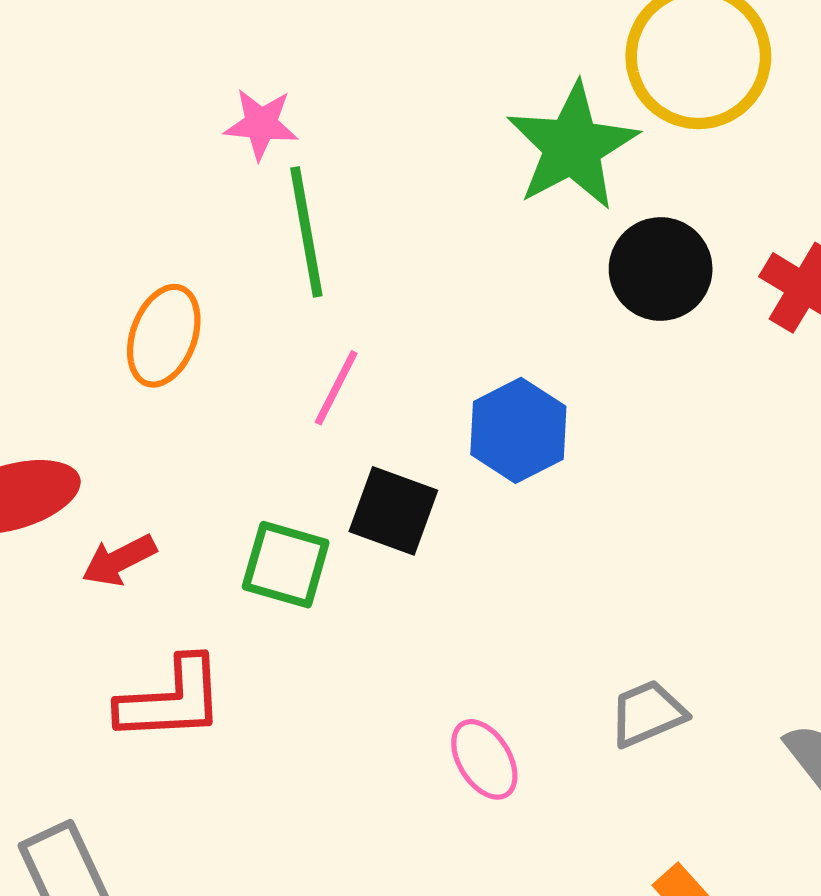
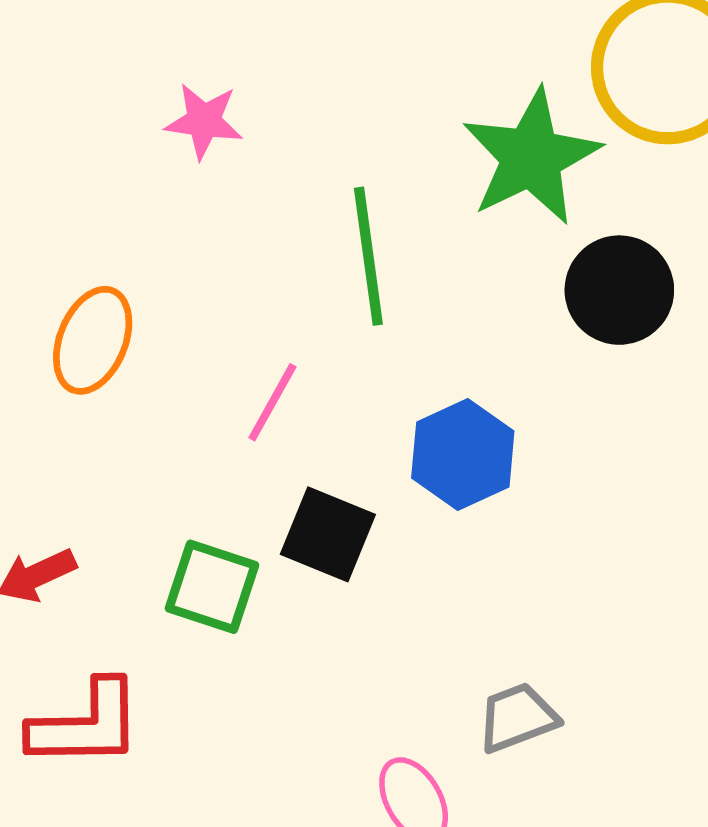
green line: (306, 232) -> (368, 256), moved
gray trapezoid: (648, 713) -> (517, 718), moved

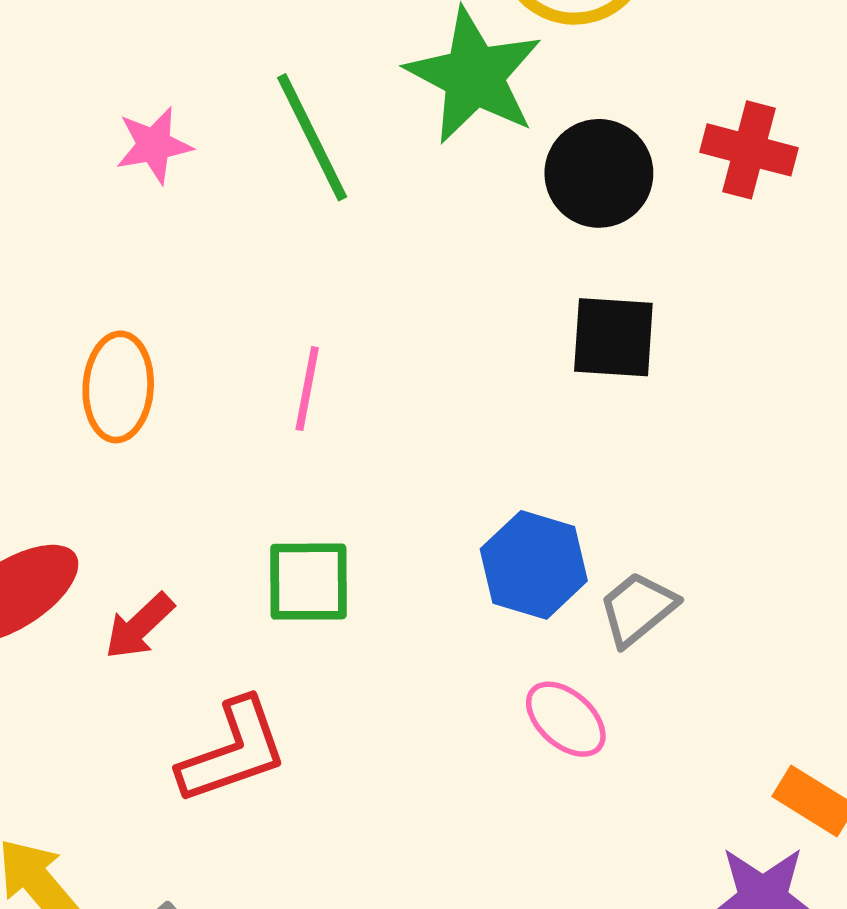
green line: (368, 256) -> (312, 137), moved
blue hexagon: (463, 455) -> (534, 565), moved
black square: (328, 534) -> (613, 337), moved

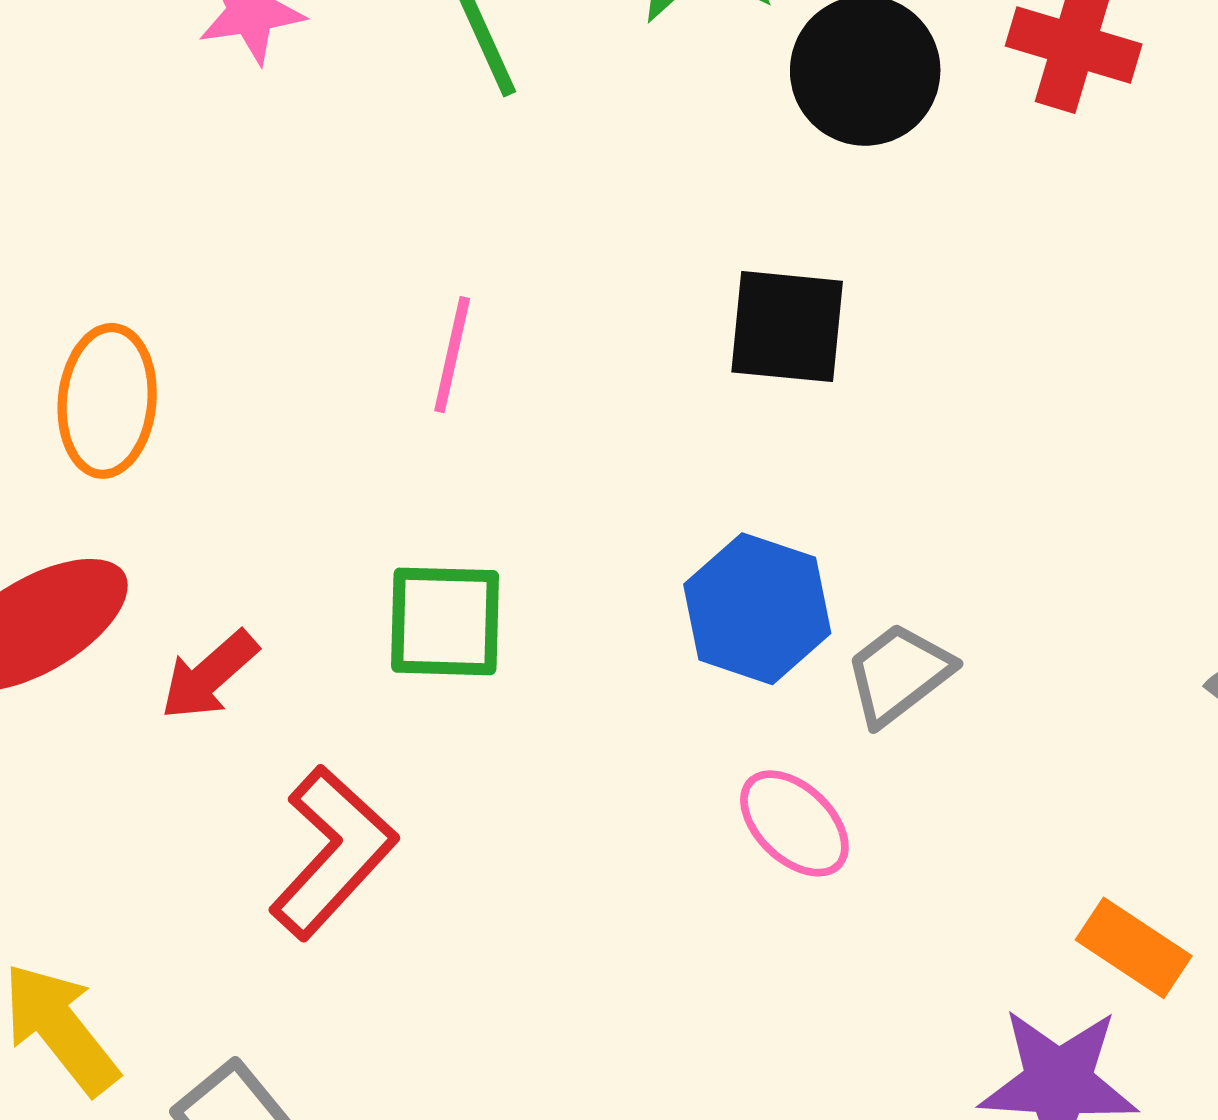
black square: (613, 337) -> (787, 327), moved
orange ellipse: (118, 387) -> (107, 401), moved
red L-shape: (233, 751) -> (333, 852), turned -30

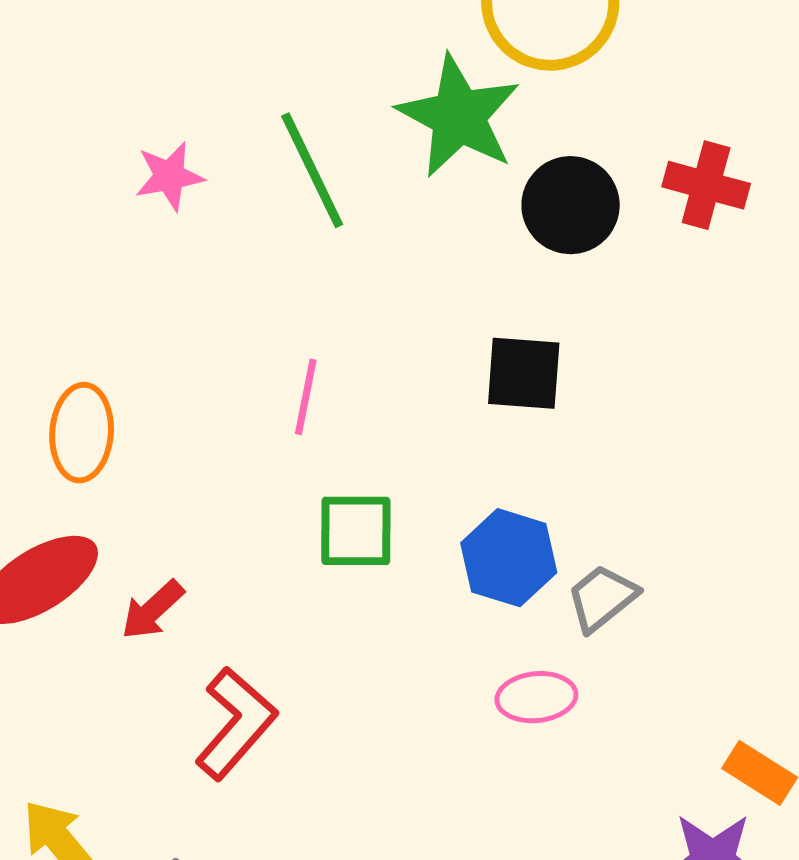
green square: (445, 621) -> (356, 531), moved
pink ellipse: (794, 823) -> (536, 697), turned -48

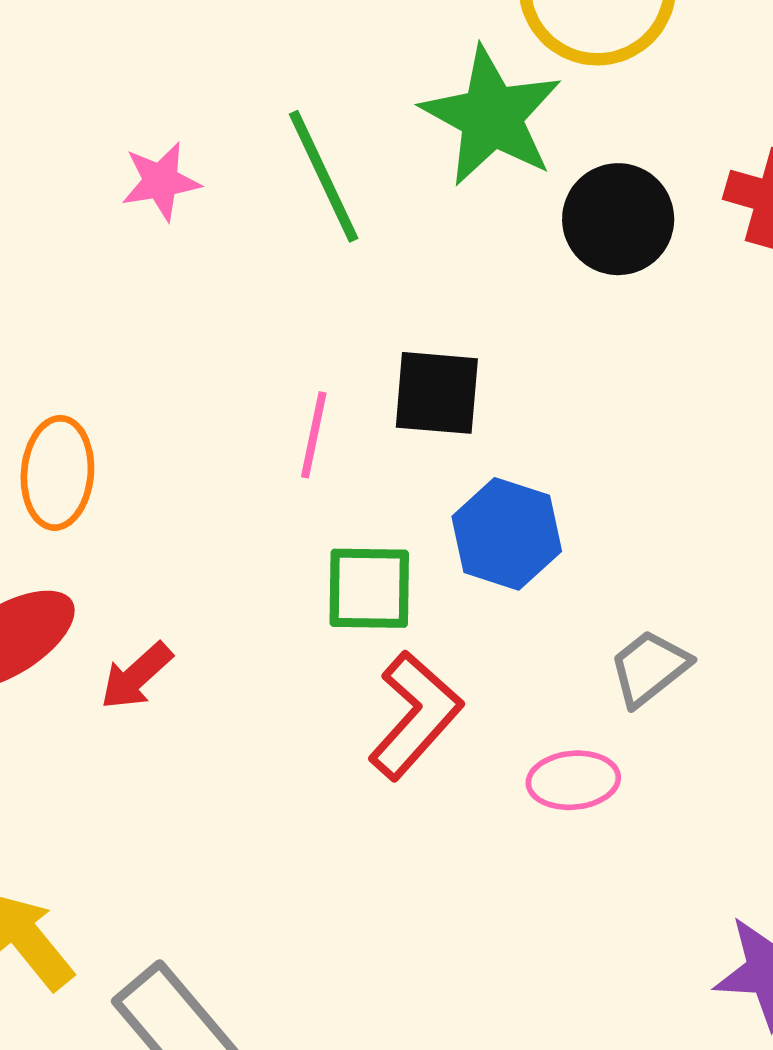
black square: (524, 373) -> (437, 393), moved
blue hexagon: (509, 558) -> (507, 534), moved
red L-shape: (236, 723) -> (415, 715), moved

